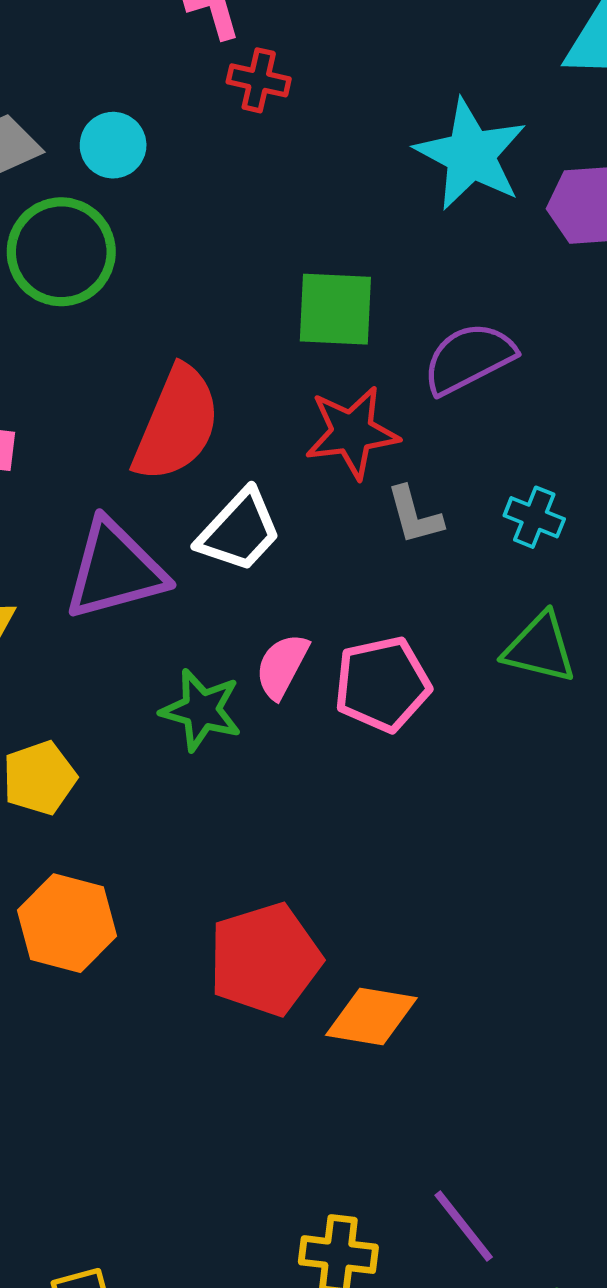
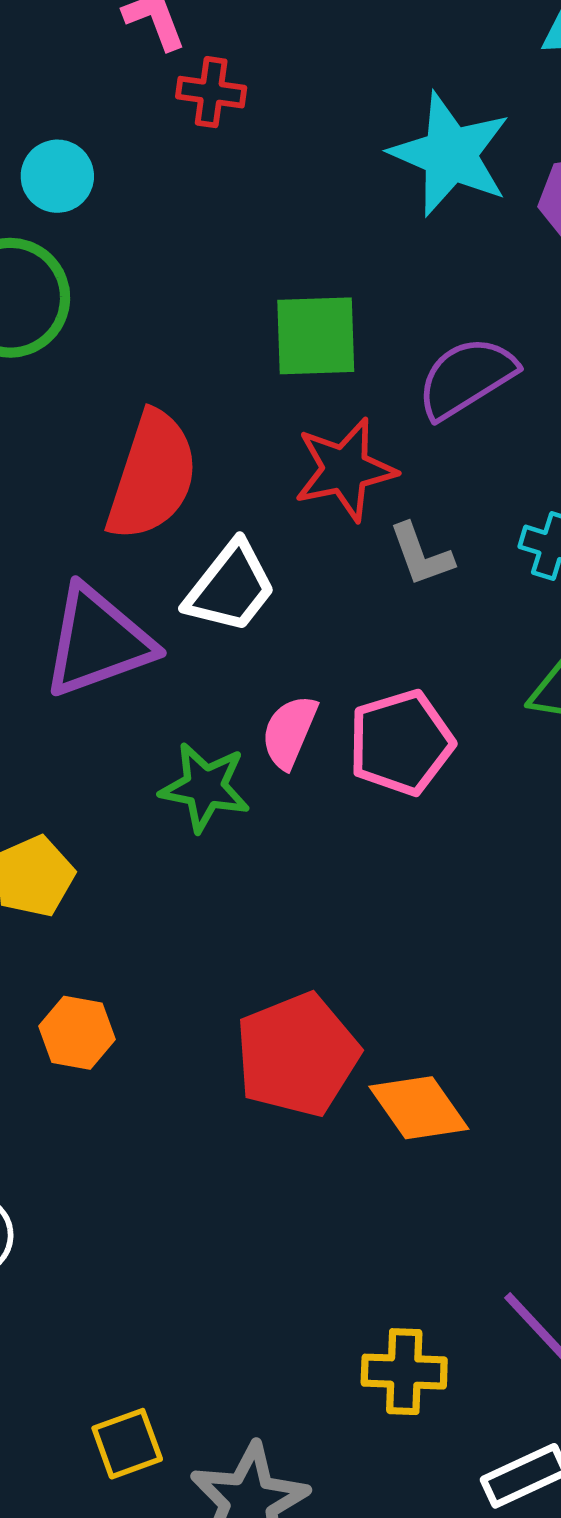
orange hexagon: (67, 923) -> (77, 1033), size x0.7
orange diamond: (371, 1017) -> (419, 1108), turned 50

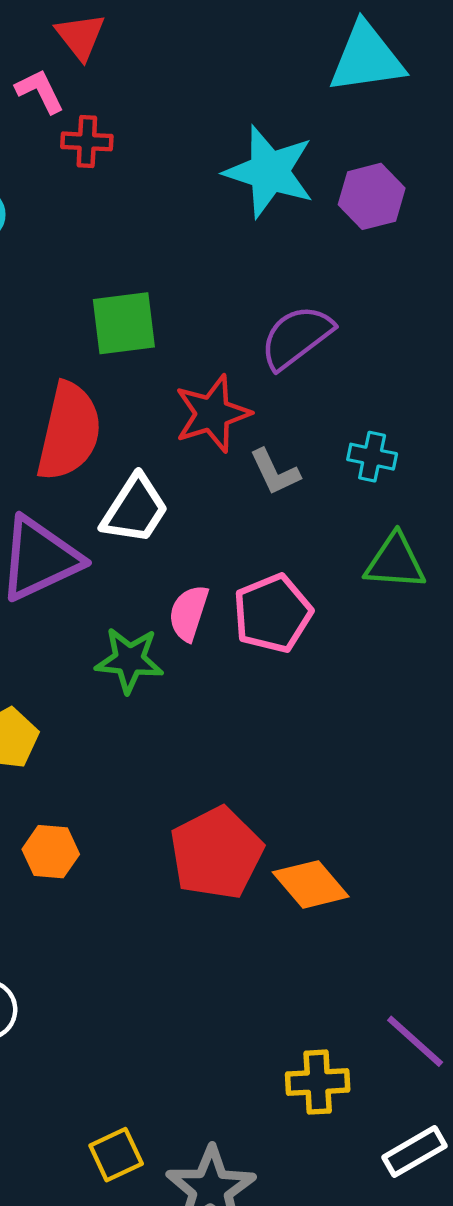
green square: (316, 336) -> (124, 323), moved

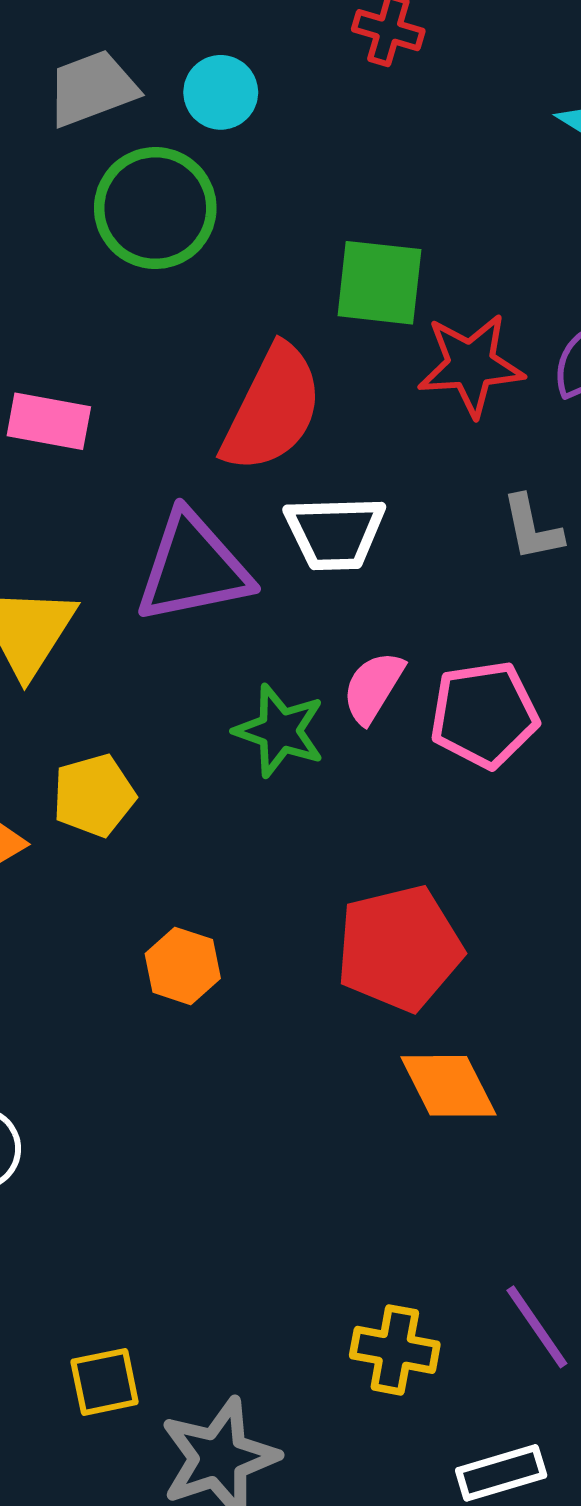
red star: (212, 414) -> (471, 365), moved
white trapezoid: (135, 509) -> (335, 533), turned 42
orange hexagon: (51, 852) -> (183, 966), moved
red pentagon: (216, 853) -> (399, 948), moved

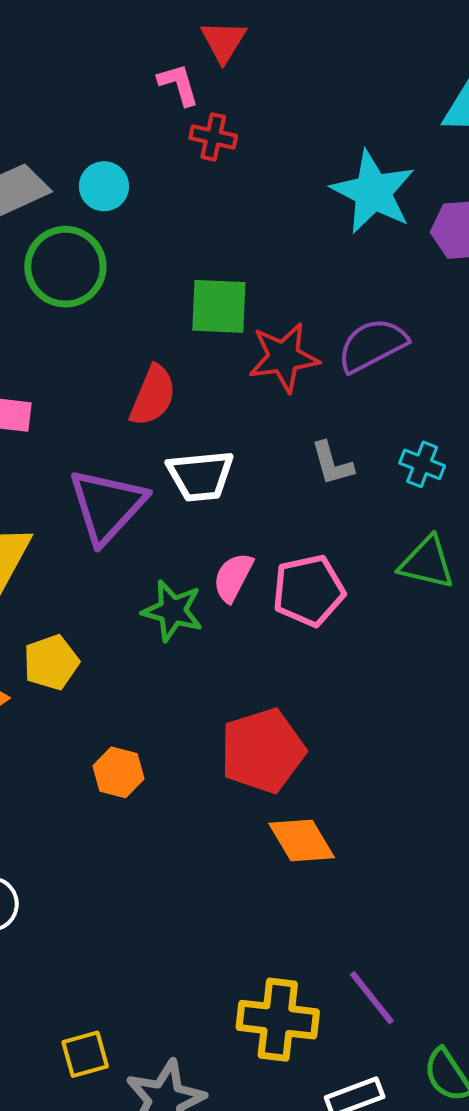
red semicircle: (272, 409) -> (153, 396), size x0.7
purple triangle: (193, 568) -> (107, 506), turned -32
yellow cross: (395, 1350) -> (278, 1020), size x1.4

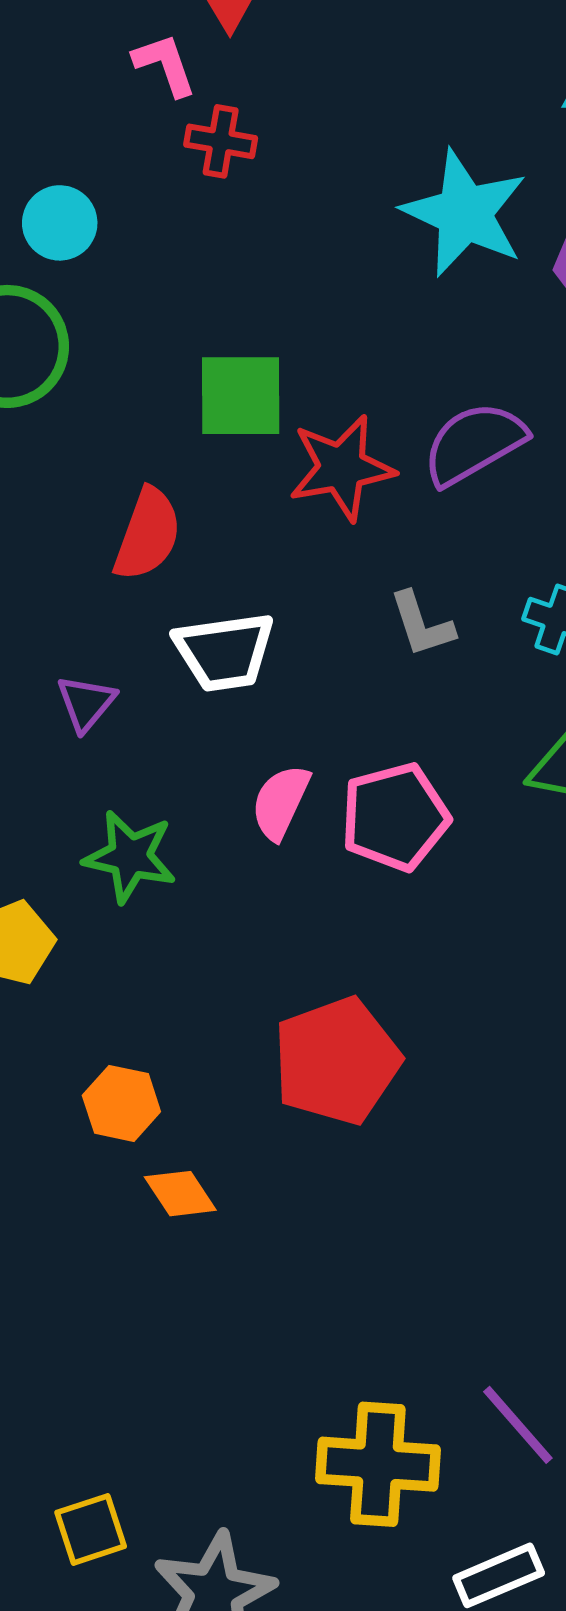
purple triangle: (107, 506) -> (86, 703), size x0.5
green star: (173, 611) -> (130, 857), moved
orange diamond: (302, 840) -> (180, 1194), moved, size x0.7

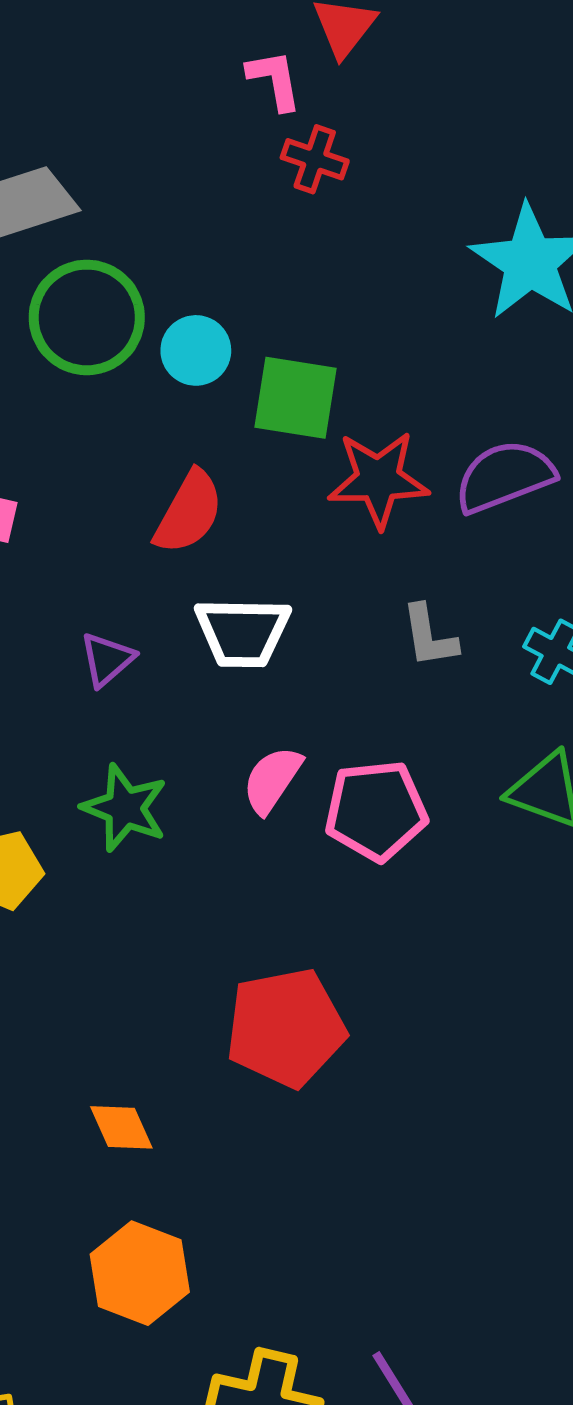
cyan circle: (60, 223) -> (196, 350), moved
orange hexagon: (121, 1103) -> (140, 1273), moved, size x1.4

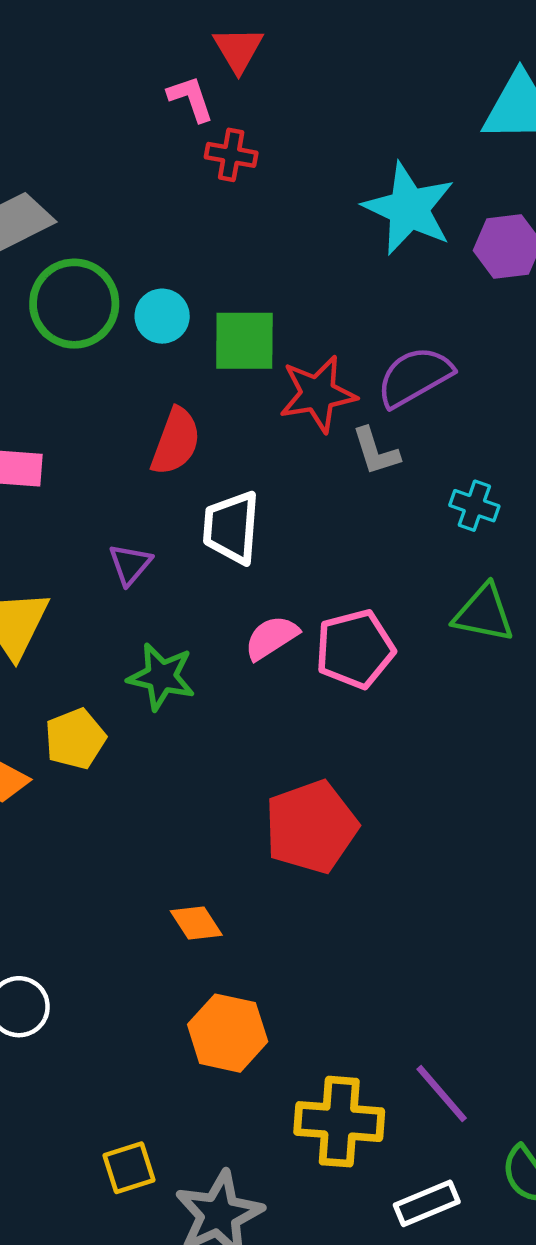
white trapezoid: (243, 632) -> (231, 527), turned 102
gray L-shape: (429, 636) -> (376, 451), moved
pink semicircle: (272, 780) -> (271, 638), turned 32

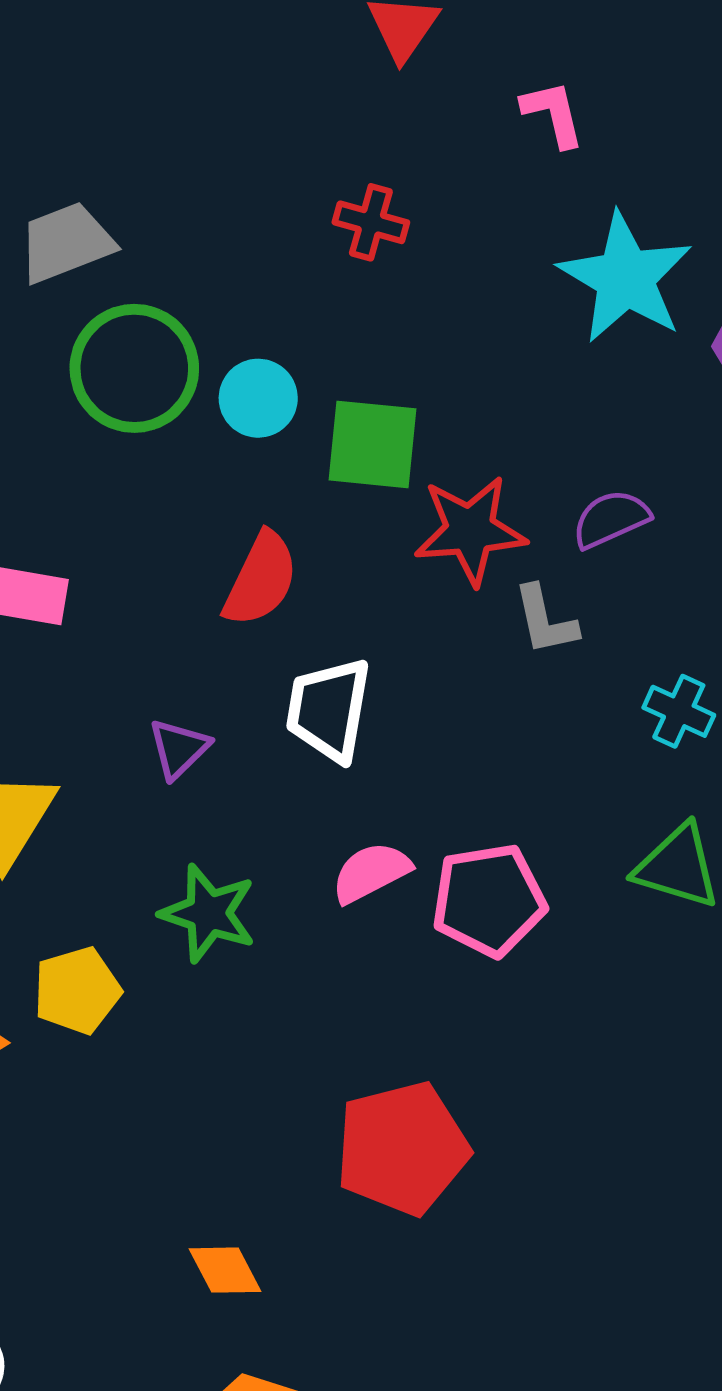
pink L-shape: (191, 99) -> (553, 114), moved
red cross: (231, 155) -> (371, 222), moved
purple semicircle: (415, 377) -> (611, 519), size x0.7

